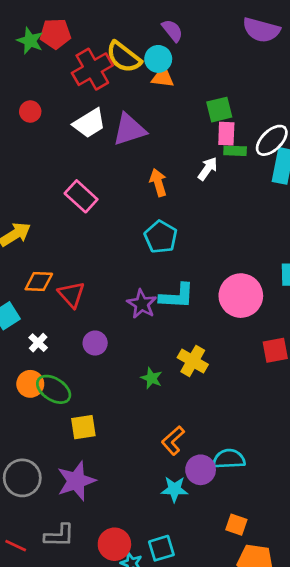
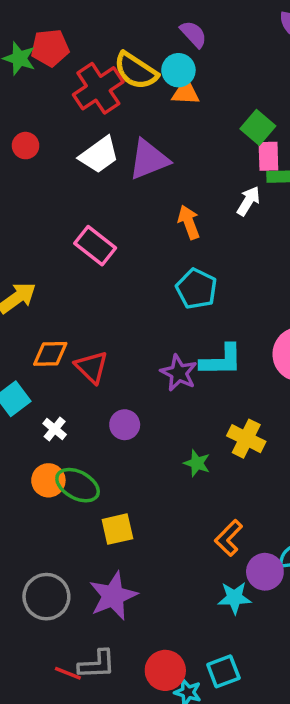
green square: (219, 110) -> (258, 127), turned -32
red line: (16, 546) -> (68, 673), moved

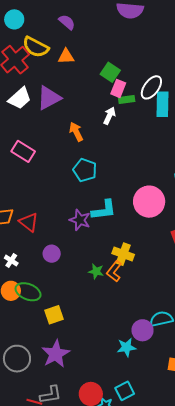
cyan circle: (178, 70) -> (14, 19), moved
pink rectangle: (268, 156) -> (118, 88), turned 30
orange L-shape: (229, 538) -> (114, 271), moved

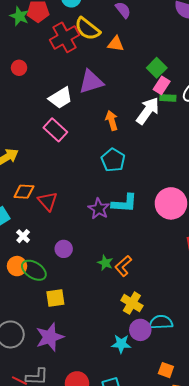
white trapezoid: (20, 98) -> (61, 98), moved
white arrow: (109, 116) -> (148, 111), size x1.6
purple circle: (52, 254) -> (64, 249), moved
yellow cross: (123, 254) -> (132, 303), moved

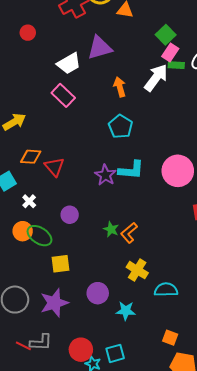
purple circle: (140, 330) -> (98, 293), moved

